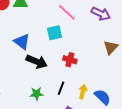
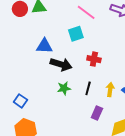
blue triangle: (22, 42) -> (44, 46), turned -30
green star: (37, 94) -> (64, 88), moved

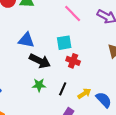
cyan square: (76, 34) -> (64, 43), moved
yellow arrow: (110, 90) -> (84, 93), turned 40

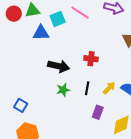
blue triangle: (26, 40) -> (41, 33), moved
cyan square: (64, 43) -> (58, 19), moved

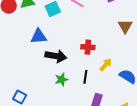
blue triangle: (41, 33) -> (39, 36), moved
yellow arrow: (109, 88) -> (106, 65), moved

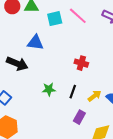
black arrow: (56, 56) -> (17, 64), moved
yellow arrow: (106, 65) -> (95, 96), moved

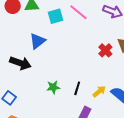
blue triangle: (35, 43) -> (37, 41), turned -42
red cross: (81, 63) -> (105, 50), moved, turned 32

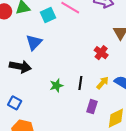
red cross: (105, 50) -> (101, 53), moved

